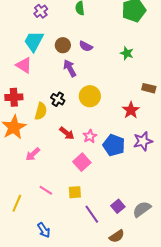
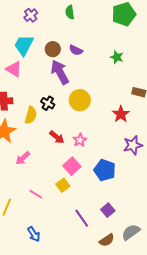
purple arrow: (70, 68) -> (60, 72), size x1.4
blue pentagon: (114, 145) -> (105, 170), moved
yellow square: (75, 192) -> (63, 185), moved, turned -32
gray semicircle: (142, 209) -> (131, 232), moved

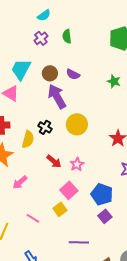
purple cross: (31, 15) -> (41, 38), moved
purple square: (108, 210) -> (105, 216), moved
purple line: (82, 218) -> (79, 242), turned -54

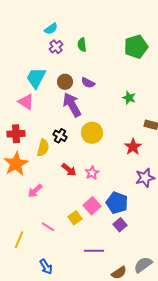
cyan semicircle: (44, 15) -> (51, 29), moved
green star: (114, 81) -> (129, 98), moved
pink square: (69, 190) -> (92, 206), moved

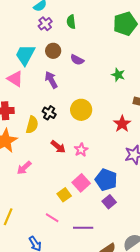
brown circle: (65, 82) -> (53, 51), moved
purple arrow: (72, 105) -> (51, 80), moved, size x0.7
pink line: (48, 227) -> (52, 218), moved

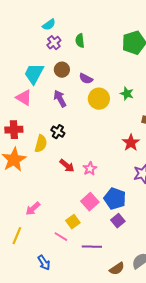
yellow circle: (81, 110) -> (99, 99), moved
pink arrow: (24, 168) -> (33, 209), moved
yellow square: (64, 195) -> (73, 222), moved

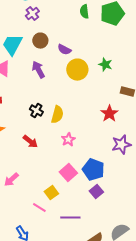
green semicircle: (80, 41) -> (84, 12), moved
black cross: (58, 132) -> (36, 111), moved
yellow semicircle: (41, 144) -> (57, 115), moved
red arrow: (67, 166) -> (30, 142), moved

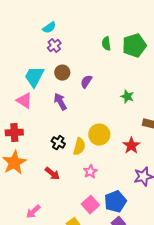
purple semicircle: (64, 50) -> (86, 82), turned 96
yellow circle: (77, 70) -> (99, 135), moved
blue pentagon: (93, 170) -> (115, 202), turned 30

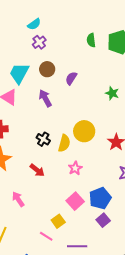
pink arrow: (33, 212) -> (18, 199), moved, turned 98

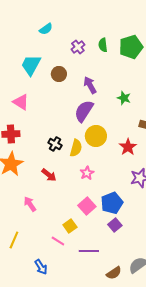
purple cross: (39, 42) -> (78, 47), moved
cyan trapezoid: (19, 73) -> (31, 65), moved
purple semicircle: (71, 78) -> (84, 111), moved, size x1.6
purple arrow: (45, 98) -> (90, 85), moved

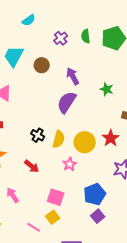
yellow circle: (96, 136) -> (85, 142), moved
pink square: (87, 206) -> (56, 197), moved, turned -30
pink line: (58, 241) -> (34, 227), moved

